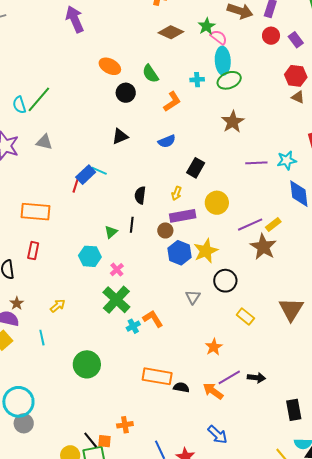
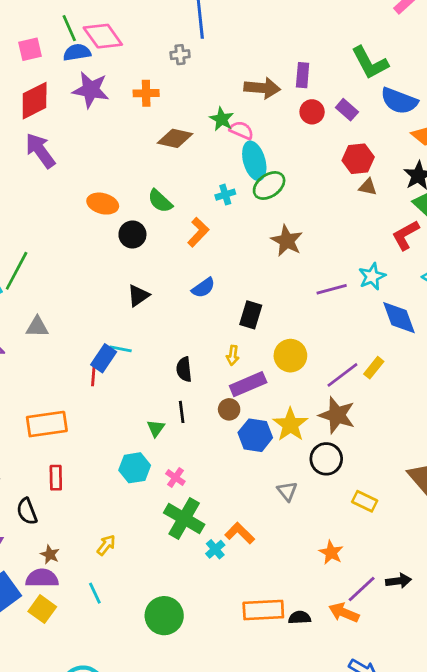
brown star: (263, 247) -> (337, 415), moved

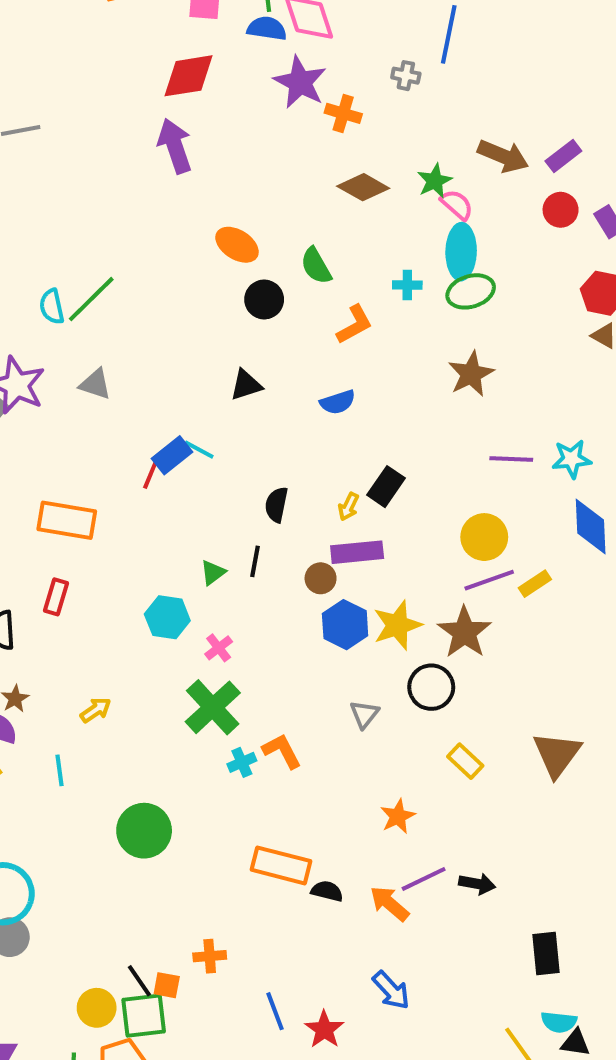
purple rectangle: (303, 75) -> (563, 156), turned 30
purple star: (91, 90) -> (300, 82), moved
black rectangle: (251, 315) -> (386, 487), moved
yellow circle: (290, 356) -> (484, 537), moved

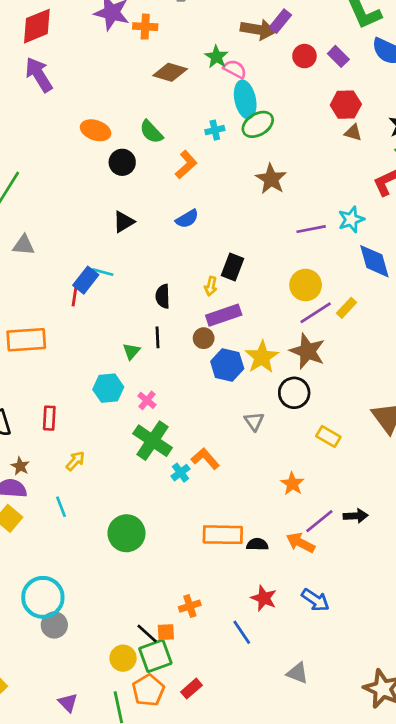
purple rectangle: (563, 156) -> (280, 21), moved
red rectangle: (56, 597) -> (49, 418), moved
red star: (324, 1029) -> (264, 598), moved

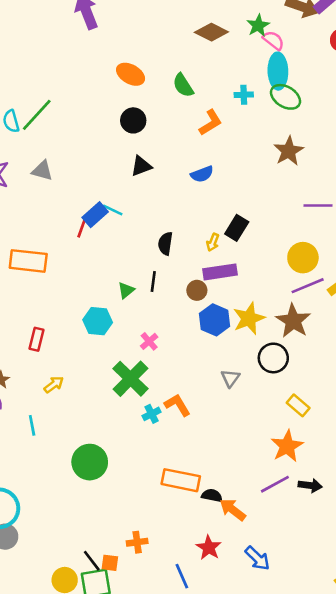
green ellipse: (258, 124) -> (286, 97), turned 52
black circle: (122, 162) -> (133, 120), moved
pink cross: (147, 400) -> (149, 341), moved
orange star: (292, 484) -> (287, 446), moved, size x1.4
orange arrow: (301, 543) -> (233, 510), moved

